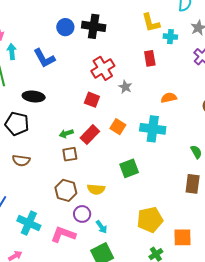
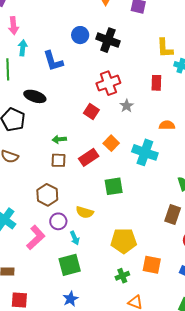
red rectangle: (90, 135) -> (89, 157), moved
yellow semicircle: (96, 189) -> (85, 212), moved
pink L-shape: (63, 234) -> (36, 238), turned 105

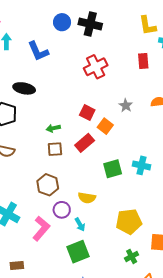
gray star: (127, 106) -> (126, 105), moved
red square: (91, 111) -> (87, 113), moved
cyan cross: (145, 152) -> (141, 165), moved, size x0.7

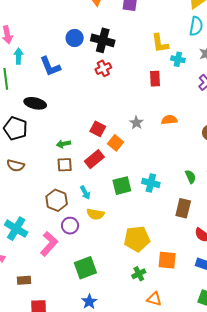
red cross: (96, 67) -> (103, 68), moved, size x0.7
cyan arrow: (80, 224) -> (85, 193), moved

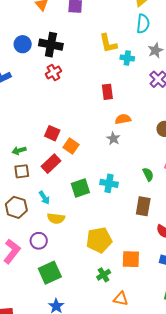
red rectangle: (155, 79) -> (107, 92), moved
gray star: (136, 123) -> (113, 138), moved
purple circle: (70, 226) -> (39, 241), moved

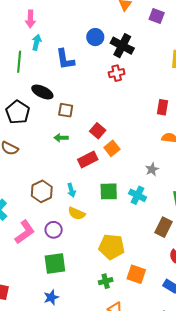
gray star: (113, 138) -> (152, 169), moved
brown square: (22, 171) -> (66, 110), moved

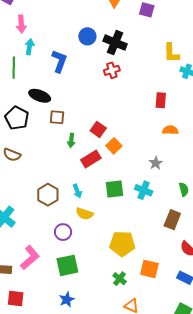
blue L-shape: (65, 59) -> (59, 61), turned -145
brown square: (66, 110) -> (57, 117), moved
green arrow: (61, 138) -> (71, 140), moved, turned -80
pink L-shape: (25, 232) -> (30, 258), moved
green cross: (106, 281) -> (120, 279), turned -32

